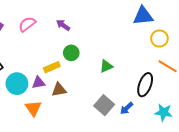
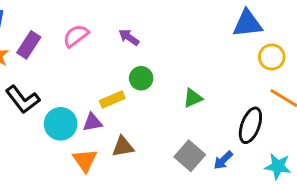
brown triangle: (59, 90) -> (123, 147), moved

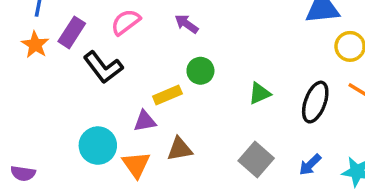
black L-shape: (23, 100) -> (103, 67), moved
cyan circle: (61, 124) -> (98, 146), moved
black ellipse: (250, 125) -> (315, 102), moved
blue arrow: (223, 160) -> (310, 165), moved

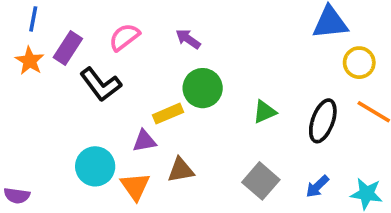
green circle: (200, 71) -> (203, 88), size x1.4

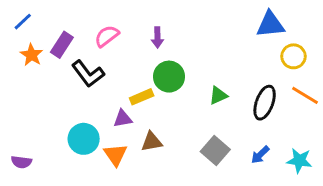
blue line: (33, 19) -> (23, 22), moved, turned 36
purple arrow: (188, 39) -> (157, 38), turned -126

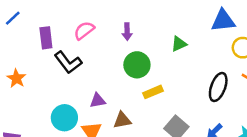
purple rectangle: (62, 45) -> (46, 38), turned -40
orange star: (32, 55) -> (16, 78), moved
green triangle: (218, 95) -> (179, 44), moved
yellow rectangle: (142, 97) -> (153, 92), moved

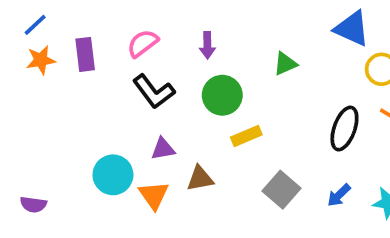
blue triangle: (223, 21) -> (352, 29), turned 30
black L-shape: (68, 62) -> (154, 91), moved
orange star: (16, 78) -> (41, 60), moved, turned 30

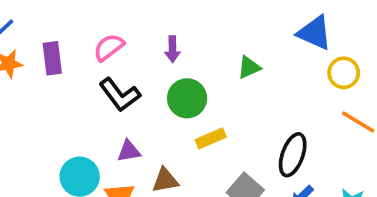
black ellipse: (344, 129) -> (293, 155), moved

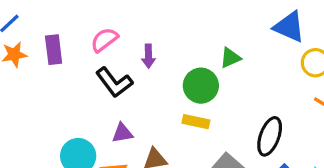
purple arrow: (172, 49) -> (148, 56), moved
green circle: (187, 98) -> (201, 86), moved
yellow rectangle: (211, 138) -> (196, 122), turned 35

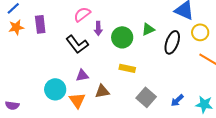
pink semicircle: (104, 40) -> (82, 14), moved
green circle: (201, 86) -> (122, 37), moved
black ellipse: (270, 136) -> (172, 42), moved

